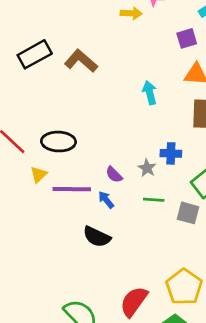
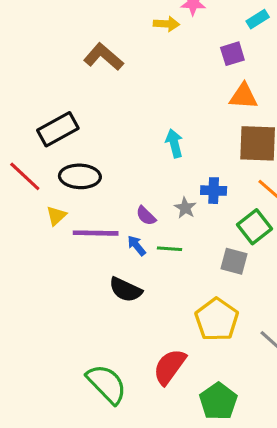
black rectangle: (35, 54) -> (58, 129), moved
brown L-shape: (81, 61) -> (103, 57), moved
cyan arrow: (150, 93) -> (174, 143), moved
green line: (154, 200) -> (170, 249), moved
yellow pentagon: (184, 287) -> (217, 320), moved

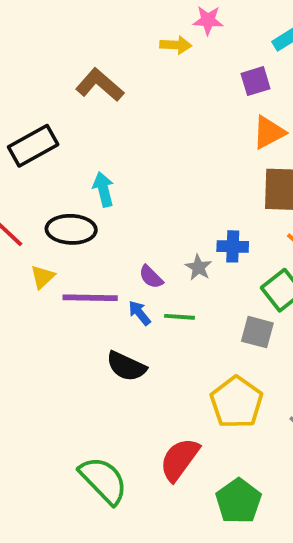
orange triangle: (243, 96) -> (269, 132), turned -32
black rectangle: (58, 129) -> (33, 146), moved
cyan arrow: (174, 143) -> (103, 189), moved

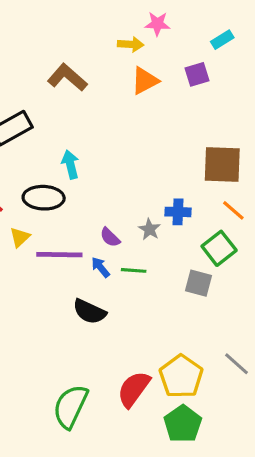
orange triangle: (269, 132) -> (145, 81), moved
yellow pentagon: (237, 402) -> (181, 376), moved
green semicircle: (103, 480) -> (70, 406), turned -111

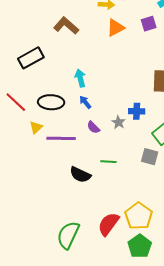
cyan arrow: (70, 164) -> (80, 78), moved
blue arrow: (100, 267) -> (85, 102), moved
green line: (134, 270) -> (108, 162), moved

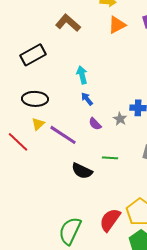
red line: (16, 102) -> (18, 142), moved
black ellipse: (51, 102) -> (35, 99), moved
purple line: (61, 138) -> (63, 135), turned 32

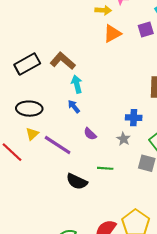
brown L-shape: (68, 23) -> (63, 61), moved
blue arrow: (87, 99) -> (74, 107), moved
gray star: (120, 119) -> (123, 139), moved

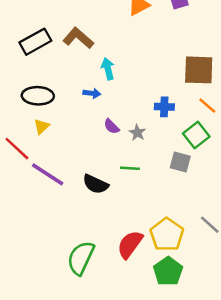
cyan arrow: (77, 84) -> (108, 69), moved
blue arrow: (74, 107) -> (92, 93), turned 136
gray star: (123, 139) -> (137, 133), moved
purple line: (58, 145) -> (48, 174), moved

